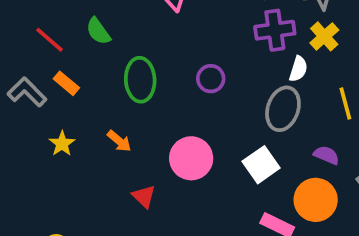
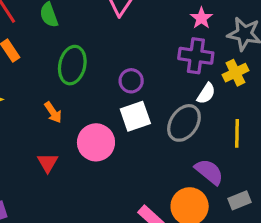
orange arrow: (119, 141) -> (53, 112), moved
purple semicircle: (326, 155) -> (209, 172), size x1.4
white square: (261, 165) -> (135, 116), moved

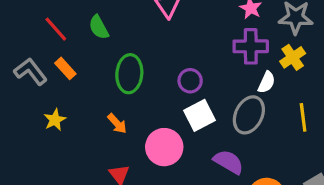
purple semicircle: (209, 172) -> (229, 162), moved

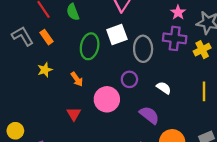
purple circle: (190, 81) -> (129, 79), moved
white semicircle: (267, 82) -> (164, 88), moved, turned -88
white square: (200, 115) -> (117, 34), moved
gray ellipse: (249, 115) -> (143, 49), moved, turned -35
yellow star: (55, 120) -> (45, 70), moved

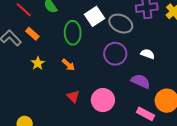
gray ellipse: (143, 49) -> (121, 24), turned -50
purple circle: (129, 79) -> (115, 54), size x1.5
pink circle: (107, 99) -> (103, 100), moved

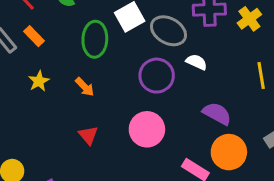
white semicircle: (148, 54) -> (197, 62), moved
purple semicircle: (141, 81) -> (217, 114), moved
pink circle: (103, 100) -> (147, 129), moved

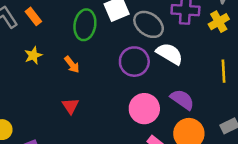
white semicircle: (197, 62) -> (170, 54), size x1.5
pink circle: (147, 129) -> (144, 109), moved

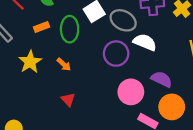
orange rectangle: (33, 16) -> (41, 27), moved, turned -64
yellow star: (33, 55) -> (30, 62), size x1.5

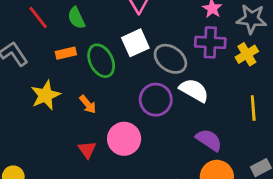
green ellipse: (70, 29) -> (101, 61), turned -35
pink circle: (131, 92) -> (124, 139), moved

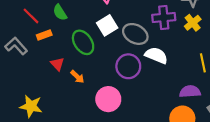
orange rectangle: (66, 53) -> (44, 35), moved
yellow star: (46, 95) -> (31, 106), moved, turned -30
purple semicircle: (209, 140) -> (190, 92), moved, turned -30
red triangle: (87, 150) -> (57, 64), moved

